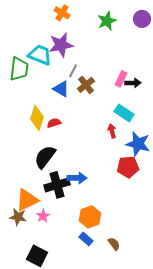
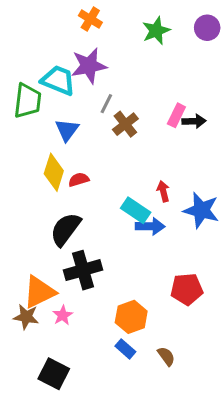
blue triangle: (61, 89) -> (67, 130), moved, turned 36
cyan rectangle: (124, 113) -> (136, 210), moved
red pentagon: (128, 167) -> (187, 289), moved
blue arrow: (77, 178) -> (150, 226), moved

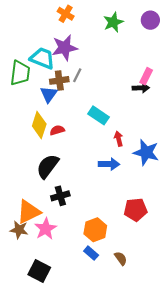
pink rectangle: (176, 115) -> (146, 76), moved
brown cross: (125, 124) -> (59, 80), moved, turned 30
cyan rectangle: (136, 210) -> (98, 115), moved
black cross: (83, 270) -> (60, 196), size x0.7
pink star: (63, 315) -> (46, 229), size x1.5

